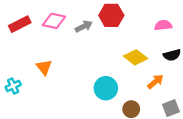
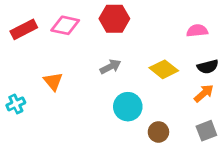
red hexagon: (111, 15) -> (114, 19), moved
gray arrow: (84, 26) -> (110, 67), moved
orange arrow: (155, 82) -> (204, 93), moved

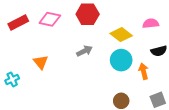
yellow diamond: (164, 69) -> (121, 35), moved
orange arrow: (204, 93) -> (144, 71), moved, turned -63
cyan circle: (128, 107) -> (121, 60), moved

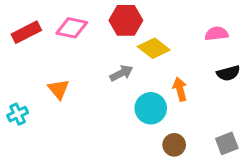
yellow diamond: (121, 35) -> (154, 48), moved
cyan circle: (121, 60) -> (151, 108), moved
orange arrow: (144, 71) -> (180, 89), moved

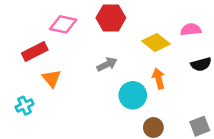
red rectangle: (26, 32) -> (35, 51), moved
yellow diamond: (154, 48) -> (156, 42), moved
cyan cross: (18, 114) -> (24, 106), moved

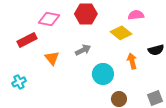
pink semicircle: (191, 30) -> (136, 15), moved
orange triangle: (52, 79) -> (52, 58), moved
orange arrow: (159, 79) -> (132, 61), moved

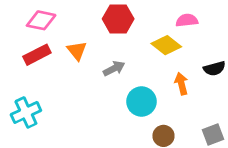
pink diamond: (49, 19) -> (41, 20), moved
orange triangle: (52, 58) -> (77, 51), moved
cyan cross: (19, 82) -> (26, 113), size x1.5

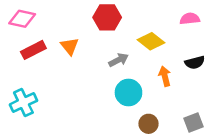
pink diamond: (41, 20) -> (22, 19), moved
pink semicircle: (187, 20) -> (190, 19), moved
gray arrow: (114, 68) -> (118, 60), moved

